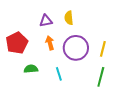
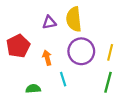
yellow semicircle: (69, 18) -> (74, 19), size x1.6
orange arrow: (50, 43) -> (47, 58), moved
green semicircle: (31, 69) -> (33, 89), moved

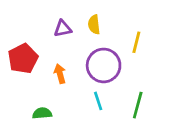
yellow semicircle: (74, 19) -> (94, 24), size x0.6
yellow line: (110, 52) -> (136, 42), moved
cyan line: (63, 79) -> (98, 101), moved

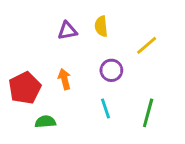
yellow line: (136, 42) -> (147, 45), turned 35
red pentagon: (23, 59) -> (25, 88), moved
purple circle: (104, 65) -> (111, 70), size x0.6

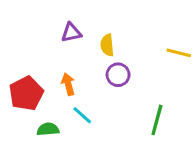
yellow semicircle: (101, 26) -> (107, 45), moved
yellow line: (147, 45) -> (179, 53), moved, turned 55
cyan line: (106, 108) -> (82, 115), moved, turned -30

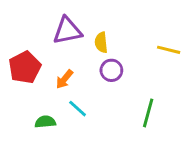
purple triangle: (71, 33) -> (67, 31), size x1.5
orange arrow: (68, 84) -> (64, 79), turned -126
red pentagon: (26, 93) -> (25, 67), moved

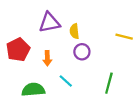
orange arrow: (64, 79) -> (47, 58), turned -40
cyan line: (78, 109) -> (66, 81), moved
green semicircle: (45, 122) -> (33, 90), size x1.5

